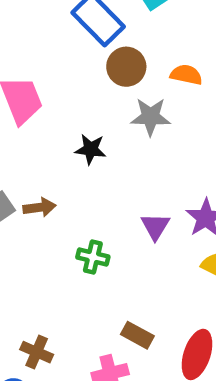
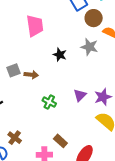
brown circle: (126, 67) -> (94, 18), moved

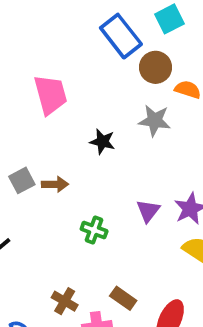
brown cross: (15, 138) -> (65, 301), moved

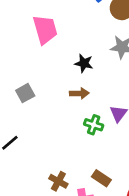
brown arrow: (55, 184) -> (79, 93), moved
green cross: (94, 230) -> (94, 125), moved

